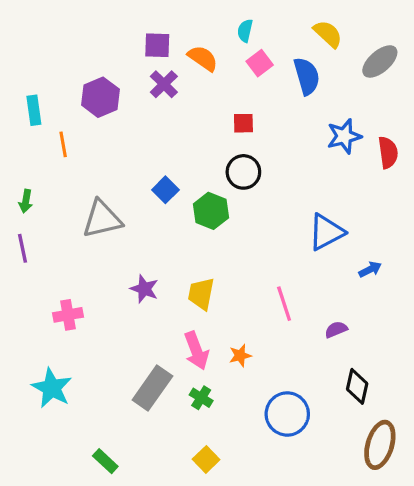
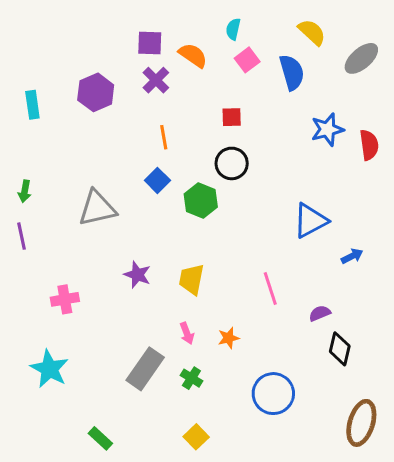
orange line: (63, 144) -> (164, 137), moved
pink arrow: (196, 351) -> (187, 333), size x0.6
black diamond: (357, 386) -> (340, 349), moved

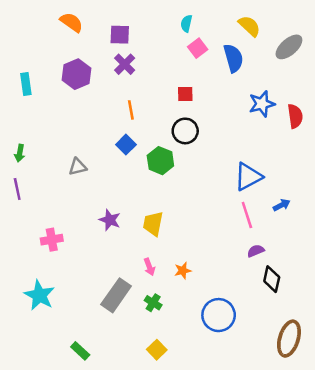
orange semicircle: (193, 55) -> (72, 22), moved
gray triangle: (97, 208) -> (78, 167), size x0.6
pink line: (270, 289) -> (247, 215), moved

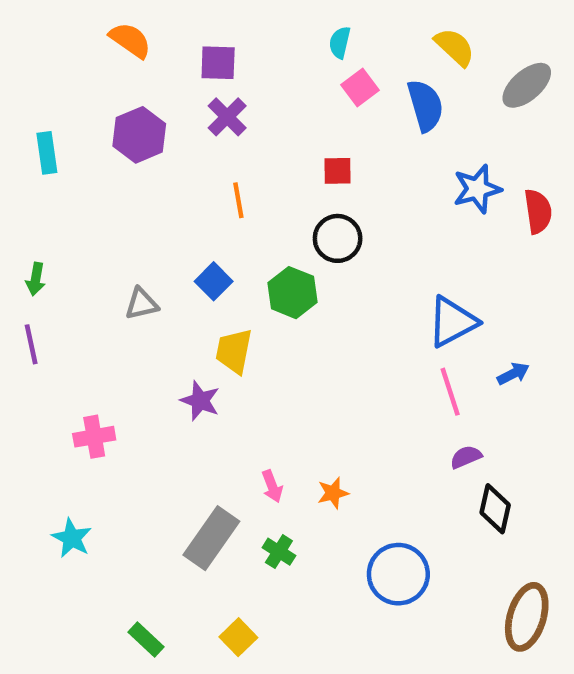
blue square: (126, 145) -> (214, 281), moved
yellow trapezoid: (153, 224) -> (234, 351), moved
cyan star: (39, 295) -> (72, 538), size x0.7
yellow square: (157, 350) -> (238, 637), moved

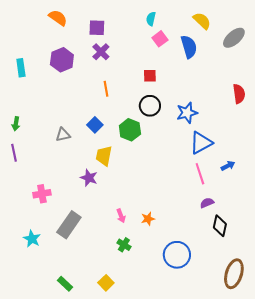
blue star: (477, 189) -> (187, 113), moved
gray rectangle: (211, 538) -> (69, 225), moved

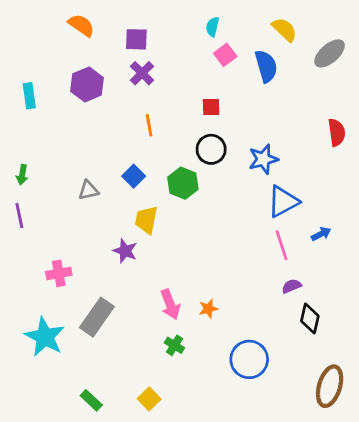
pink arrow: (121, 216) -> (170, 304), size x1.5
cyan star: (32, 239) -> (45, 337), size x1.6

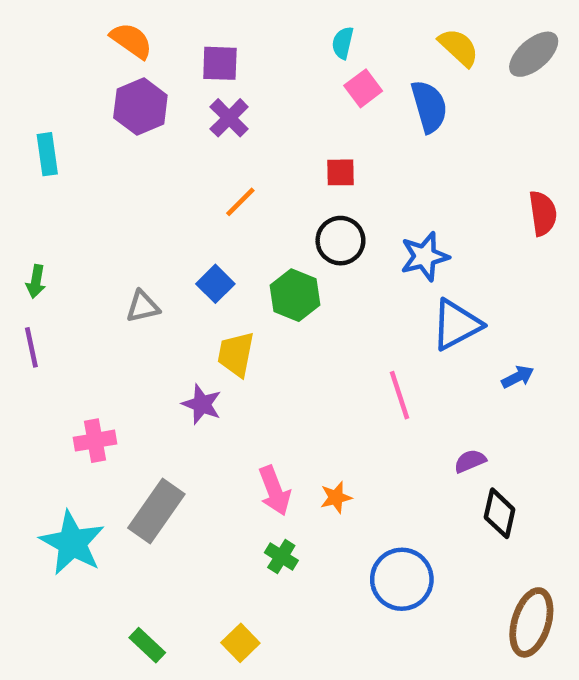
gray ellipse: (330, 53) -> (534, 54), moved
purple hexagon: (87, 84) -> (140, 106), moved
orange line: (149, 125) -> (240, 202), turned 55
pink line: (282, 245) -> (400, 395), moved

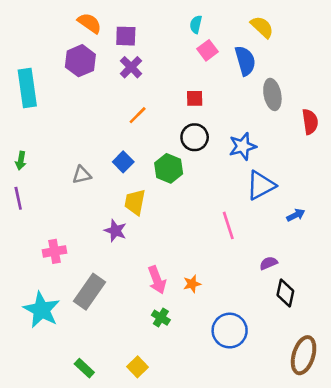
orange semicircle: (131, 41) -> (90, 23), moved
gray ellipse: (534, 54) -> (272, 94), moved, turned -60
cyan rectangle: (47, 154) -> (27, 88), size x1.6

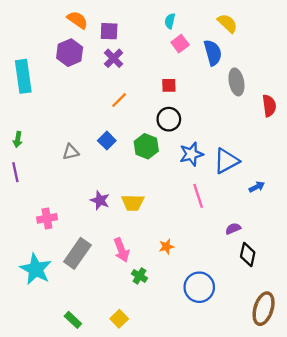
blue star: (243, 146) -> (191, 154), moved
yellow trapezoid: (135, 202) -> (133, 203), moved, turned -100
pink arrow: (157, 280) -> (121, 250), moved

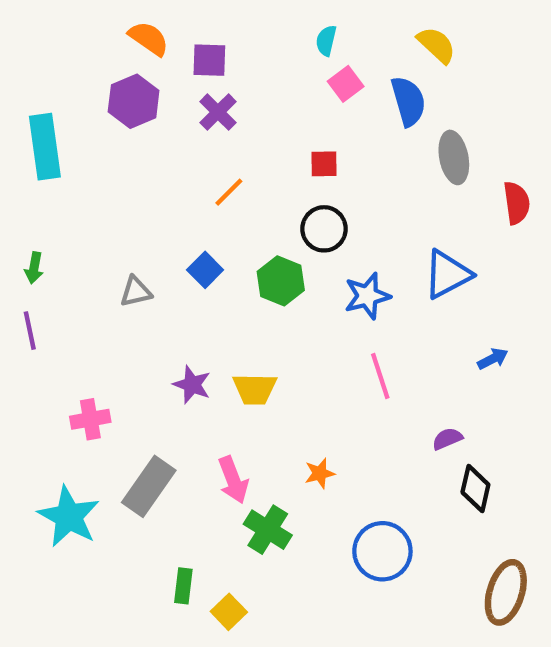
blue triangle: (226, 161) -> (447, 274), moved
green cross: (139, 276) -> (268, 530), size x1.5
green rectangle: (73, 320) -> (183, 586), moved, turned 54

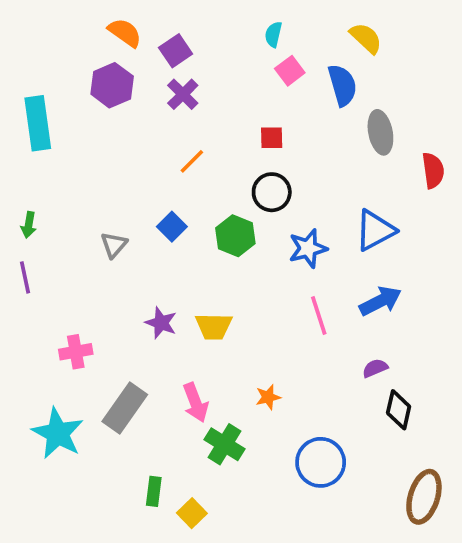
purple square: (209, 60) -> (176, 51), turned -36
gray triangle: (136, 292) -> (114, 245), turned -36
blue arrow: (493, 359) -> (380, 301), moved, size x1.6

